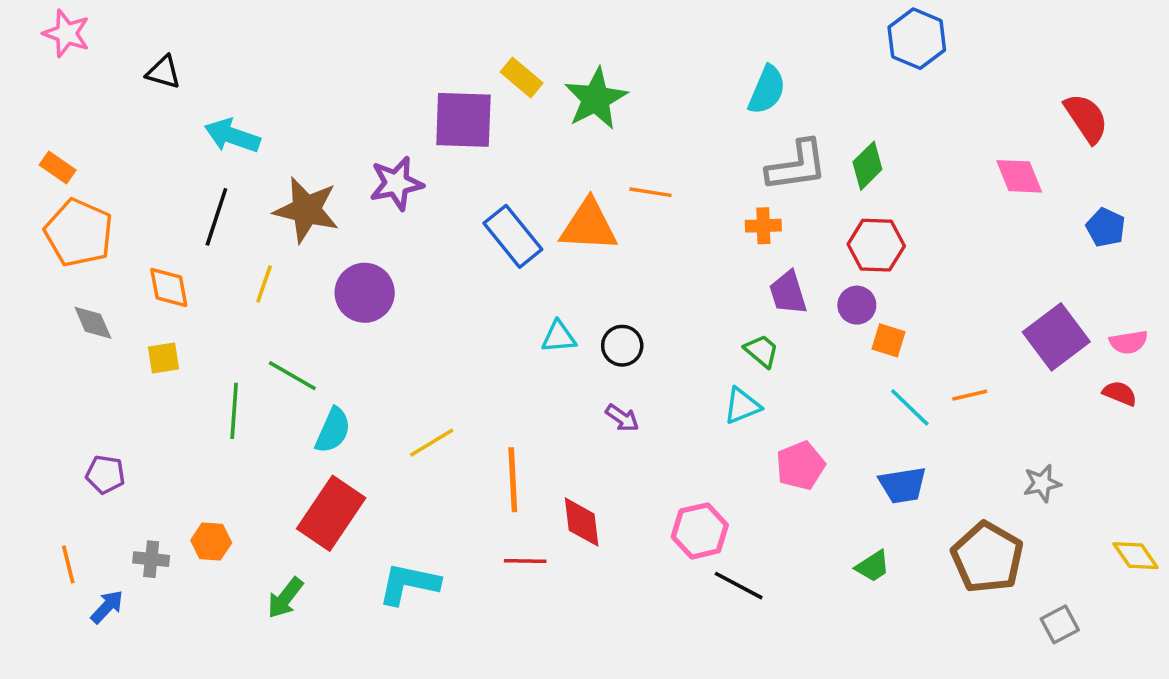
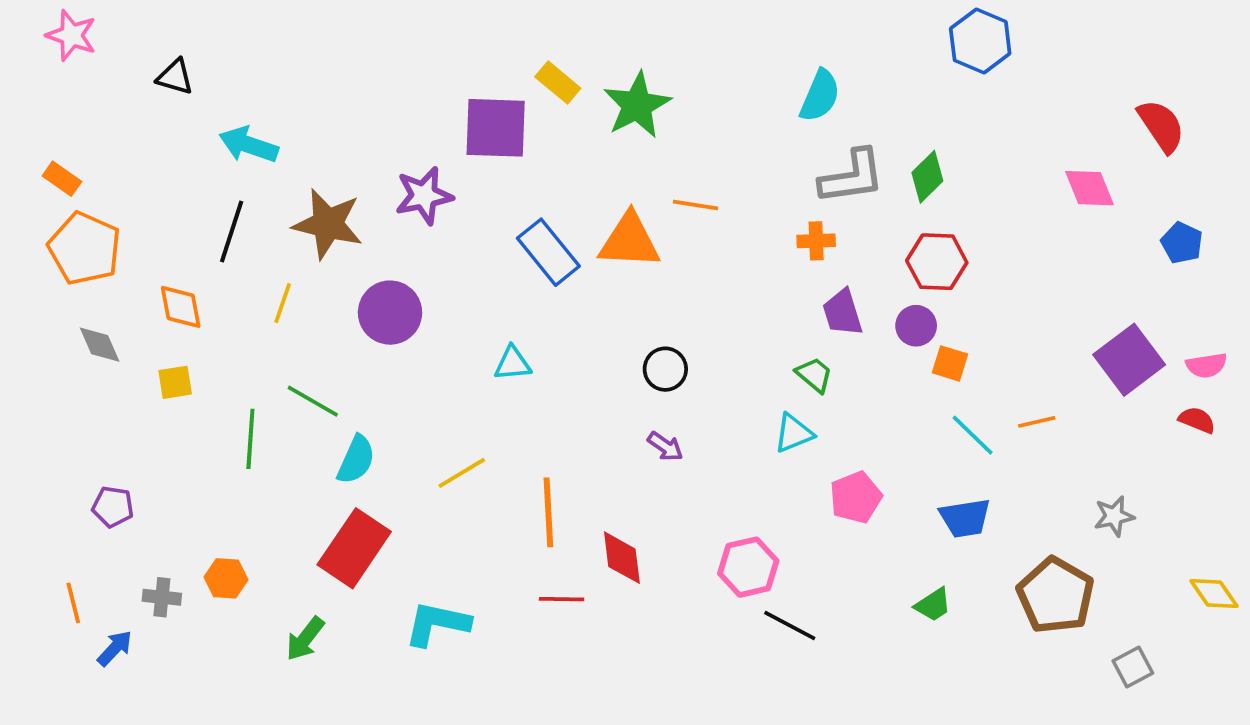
cyan triangle: (559, 337) -> (513, 363), moved

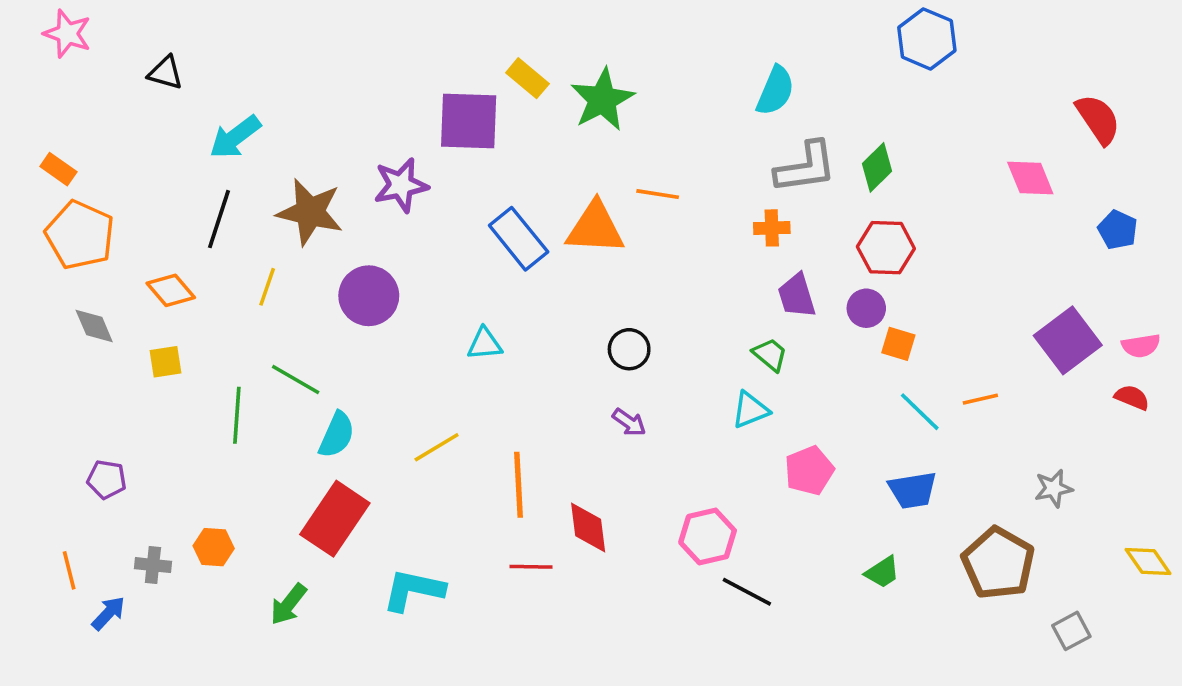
cyan arrow: (249, 145) -> (235, 137), turned -56
orange diamond: (181, 307) -> (171, 290), turned -30

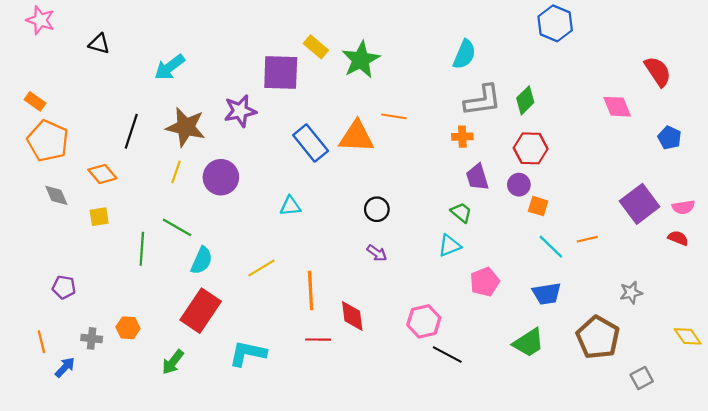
cyan arrow: (235, 137) -> (170, 67), moved
yellow line: (267, 287) -> (176, 172), moved
green trapezoid: (882, 572) -> (528, 343), size x1.5

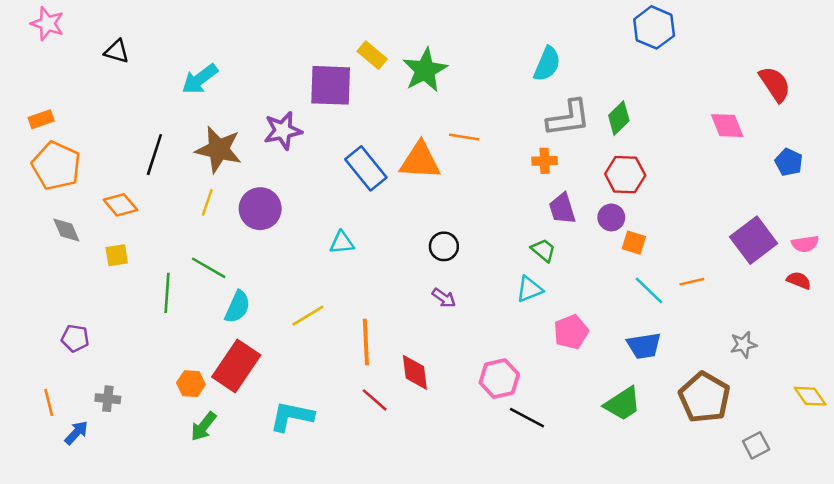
orange rectangle: (35, 101) -> (41, 119), turned -54
orange hexagon: (128, 328) -> (191, 384), moved
red line: (318, 340) -> (375, 400), turned 40

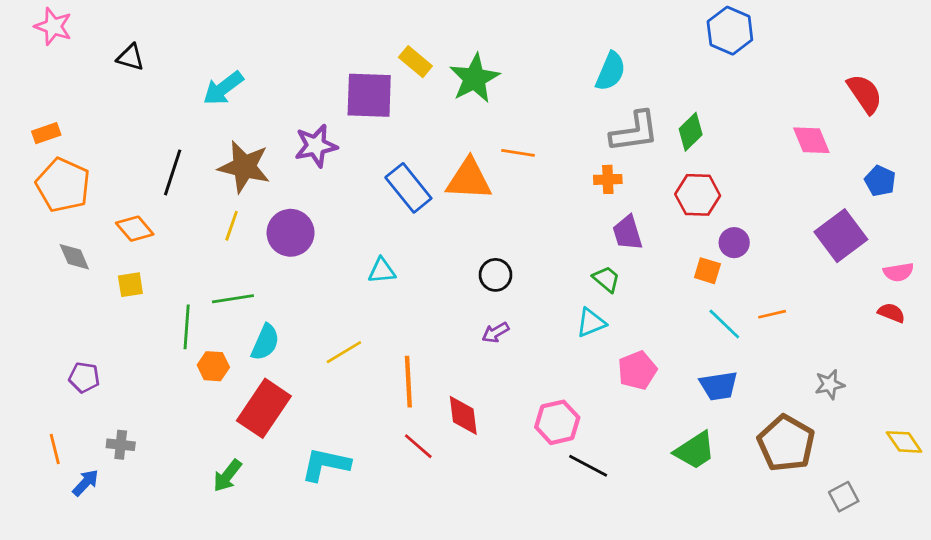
purple circle: (611, 217) -> (734, 243), moved
purple square: (754, 240) -> (841, 236), moved
green line: (209, 268) -> (233, 299), turned -39
purple arrow: (444, 298) -> (496, 332), turned 115
orange hexagon: (191, 384) -> (213, 366), moved

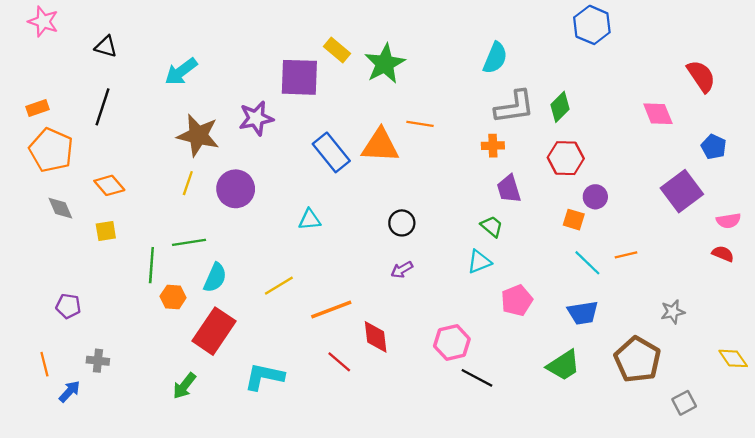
black line: (173, 172) -> (102, 107), moved
orange line: (408, 382) -> (331, 309), turned 72

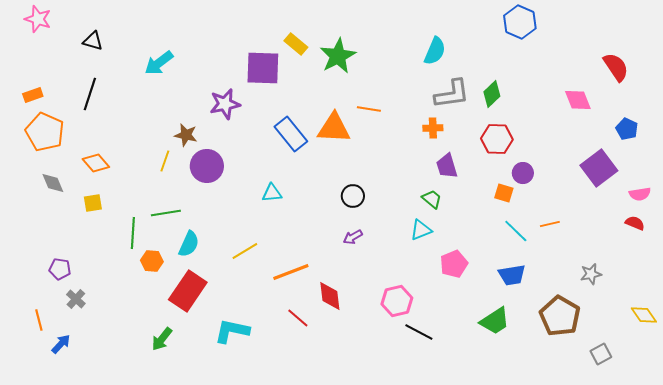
brown star: (198, 135) -> (186, 135), moved, size x0.6
gray cross: (98, 361) -> (76, 299), moved, turned 36

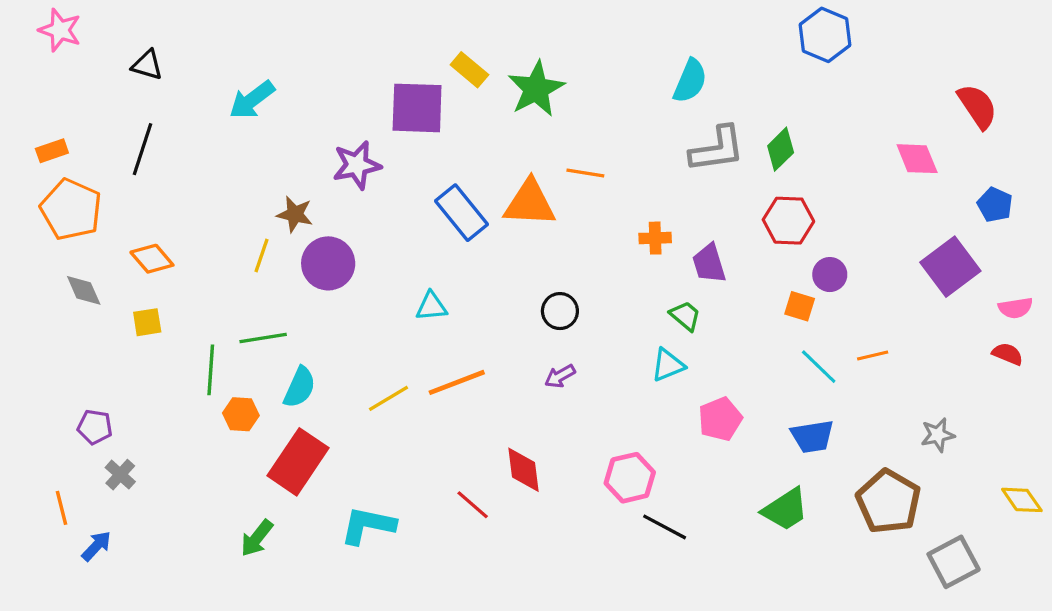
orange cross: (433, 128) -> (655, 238), moved
orange line: (291, 272) -> (457, 382), moved
gray square: (601, 354) -> (954, 562), size x1.5

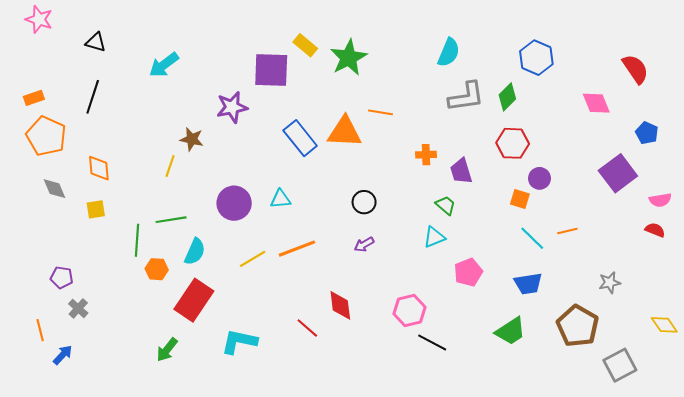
blue hexagon: (825, 35) -> (536, 58), moved
orange diamond: (152, 259) -> (99, 168), turned 36
purple circle: (328, 263) -> (234, 203), moved

